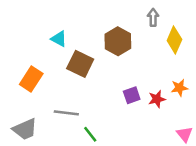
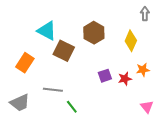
gray arrow: (153, 17) -> (145, 14), moved
cyan triangle: (59, 39) -> (47, 31), size x1.5
yellow diamond: (174, 40) -> (131, 41), moved

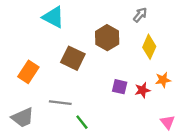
gray arrow: (145, 14) -> (140, 15), moved, turned 40
cyan triangle: (47, 31) -> (53, 17), moved
purple square: (105, 76) -> (120, 87), turned 32

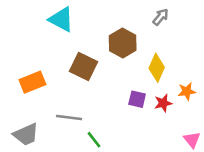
yellow diamond: (149, 47) -> (157, 68), moved
orange rectangle: (28, 72) -> (32, 82), turned 35

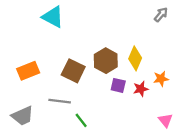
gray arrow: (161, 17) -> (161, 15), moved
brown hexagon: (123, 43) -> (106, 61), moved
brown square: (83, 66) -> (73, 71), moved

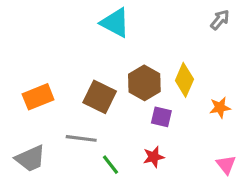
cyan triangle: (53, 17) -> (115, 23), moved
red star: (141, 89) -> (154, 157), moved

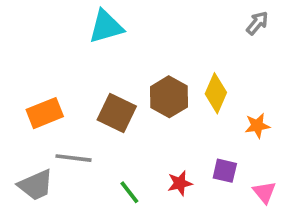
cyan triangle: (115, 23) -> (106, 27), moved, turned -44
purple square: (161, 117) -> (225, 171), moved
gray line: (81, 138) -> (74, 158), moved

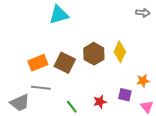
gray arrow: (257, 23) -> (143, 13), turned 56
orange rectangle: (45, 113) -> (38, 63), moved
orange star: (257, 126) -> (143, 81), moved

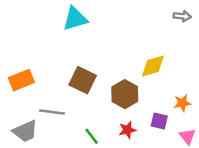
yellow diamond: (120, 52) -> (153, 66), turned 50
brown hexagon: (94, 54) -> (125, 94), moved
orange rectangle: (38, 63) -> (21, 80), moved

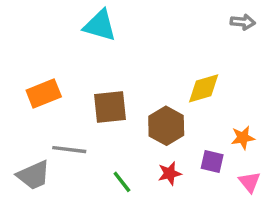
cyan triangle: (75, 19) -> (100, 25), turned 32
orange rectangle: (21, 80) -> (44, 93), moved
brown square: (83, 80) -> (110, 107), turned -32

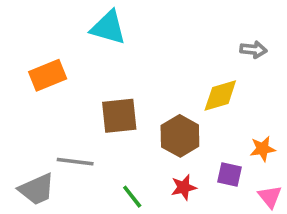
gray arrow: (243, 22) -> (253, 50), moved
orange rectangle: (44, 93) -> (48, 75), moved

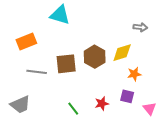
brown hexagon: (180, 136) -> (95, 57), moved
orange star: (263, 149) -> (134, 74), moved
gray line: (75, 162) -> (37, 72), moved

